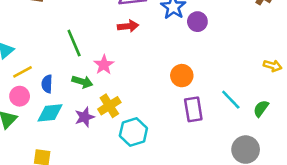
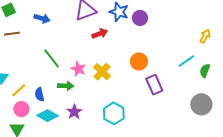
red arrow: (128, 26) -> (100, 34), moved
yellow arrow: (273, 66) -> (205, 36), turned -64
cyan line: (231, 100) -> (186, 61), moved, turned -66
yellow cross: (109, 106) -> (102, 72), moved
cyan diamond: (50, 113) -> (48, 116), turned 50

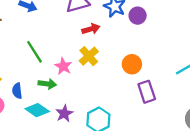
yellow cross: (102, 72) -> (89, 56), moved
purple star: (74, 112) -> (64, 113), moved
cyan diamond: (48, 116) -> (37, 110), moved

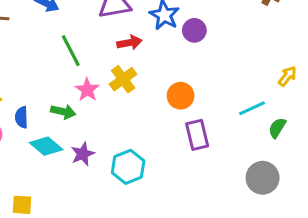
green line: (35, 52) -> (71, 51), moved

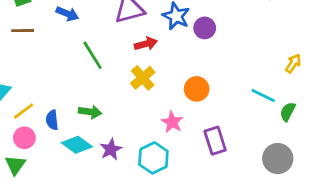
pink star: (87, 90) -> (172, 122), moved
cyan line: (252, 108) -> (263, 95), turned 55
purple rectangle: (197, 135) -> (215, 141), moved

